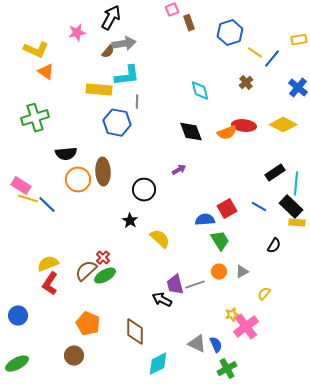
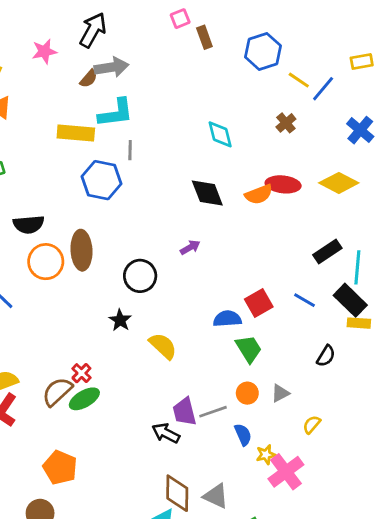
brown diamond: (135, 332) -> (177, 493), moved
blue semicircle: (216, 345) -> (243, 435), moved

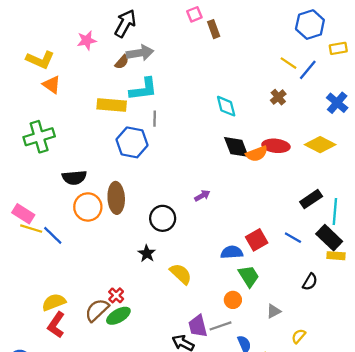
blue hexagon: (263, 51) -> (310, 25), moved
black diamond: (207, 193) -> (236, 147), moved
orange circle: (247, 393) -> (233, 300), moved

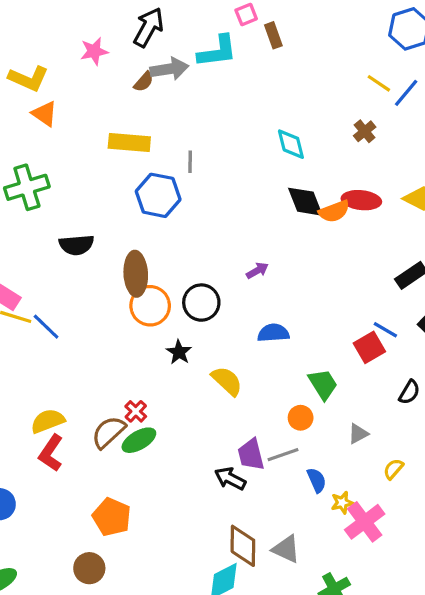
cyan L-shape: (143, 89) -> (217, 51), moved
orange circle: (88, 207) -> (150, 306), moved
red square: (257, 240) -> (369, 347), moved
blue semicircle: (232, 252) -> (273, 333), moved

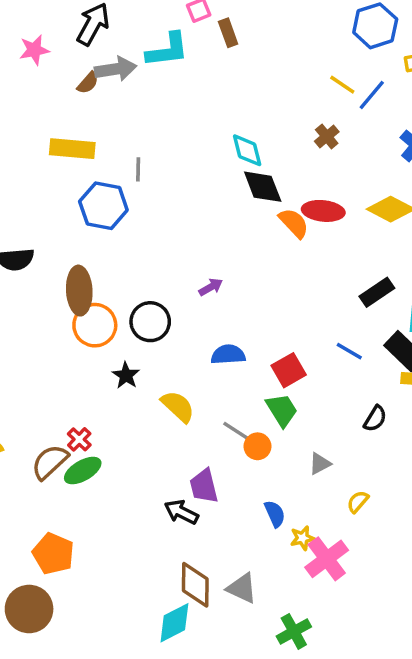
black diamond: (305, 202) -> (263, 187), moved
orange semicircle: (334, 211) -> (294, 223), turned -112
red square: (369, 347) -> (289, 370), moved
gray line: (283, 455) -> (238, 432), moved, turned 52
brown circle: (89, 568) -> (29, 609), size x1.4

